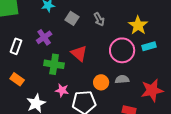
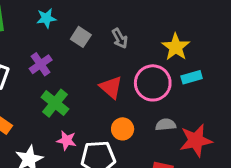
red triangle: (79, 53) -> (111, 87), moved
green cross: (54, 64) -> (55, 103), turned 30
gray semicircle: (122, 79) -> (166, 125), moved

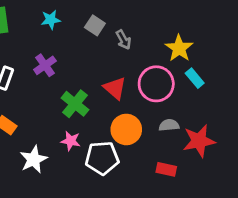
gray square: (81, 37) -> (95, 25), moved
cyan rectangle: (192, 77) -> (195, 78), turned 66
green cross: (55, 103) -> (75, 104), moved
orange circle: (123, 129) -> (126, 129), size x1.4

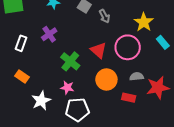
cyan rectangle: (195, 78) -> (163, 42), moved
white pentagon: (102, 158) -> (77, 110), moved
red rectangle: (166, 169) -> (129, 98), moved

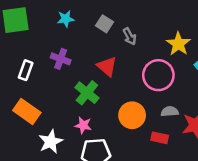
purple cross: (49, 34) -> (61, 59), turned -35
red triangle: (98, 50) -> (107, 66), moved
orange rectangle: (22, 76) -> (27, 112), size x1.5

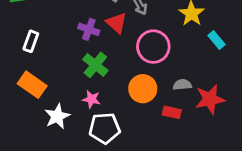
purple cross: (61, 59) -> (89, 29), moved
red triangle: (107, 66) -> (116, 23), moved
pink circle: (158, 75) -> (153, 47), moved

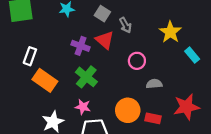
pink circle: (153, 47) -> (137, 61), size x0.6
orange rectangle: (32, 85) -> (45, 80), moved
gray semicircle: (182, 85) -> (154, 84), moved
orange circle: (143, 89) -> (128, 110), moved

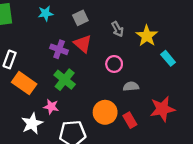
gray square: (102, 14) -> (80, 18), turned 32
gray arrow: (125, 25) -> (117, 29), moved
pink star: (83, 107) -> (51, 107), moved
red rectangle: (153, 118) -> (130, 120), turned 48

